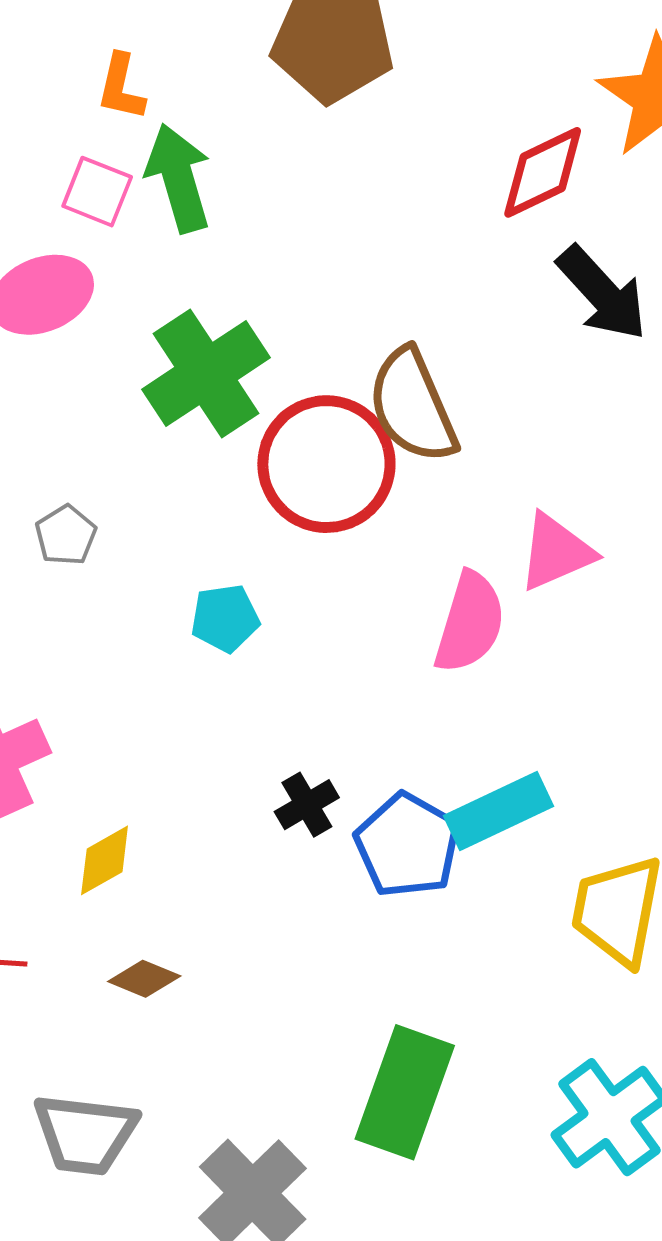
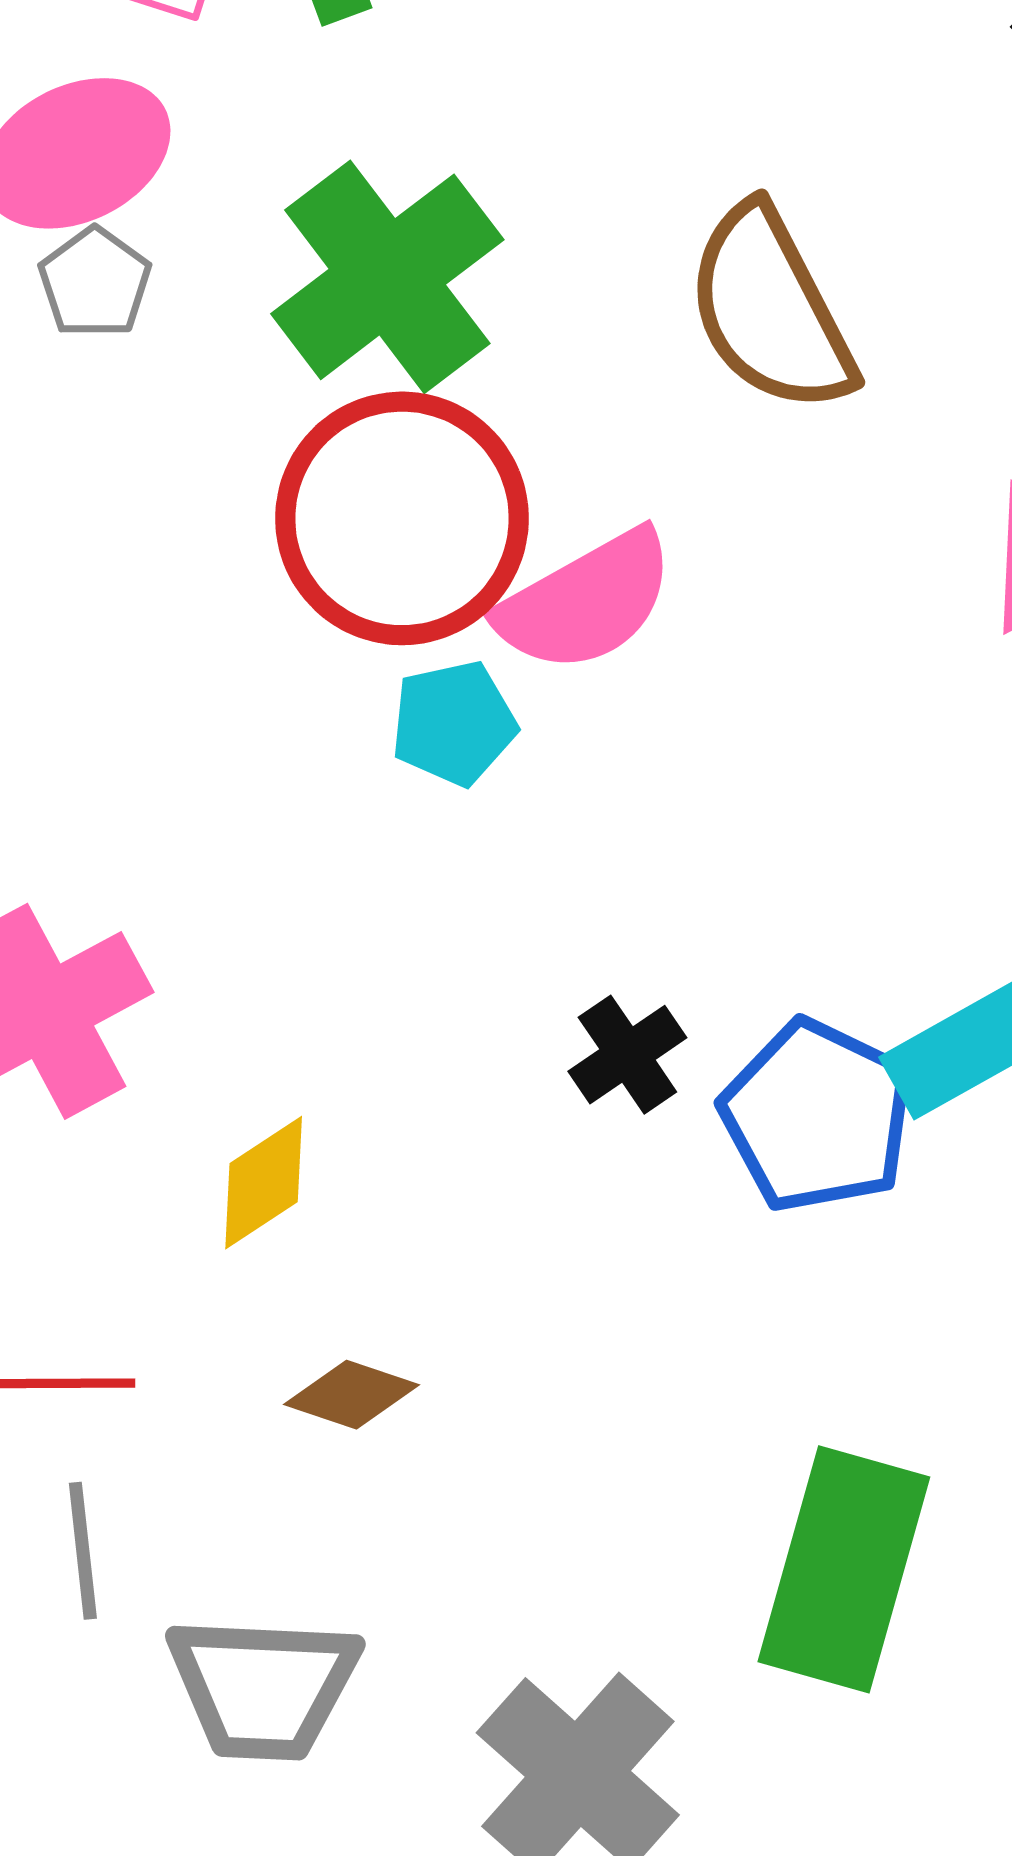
red circle: (326, 464) -> (402, 518), moved
gray pentagon: (66, 535) -> (95, 283), moved
pink semicircle: (470, 623) -> (586, 601), moved, turned 48

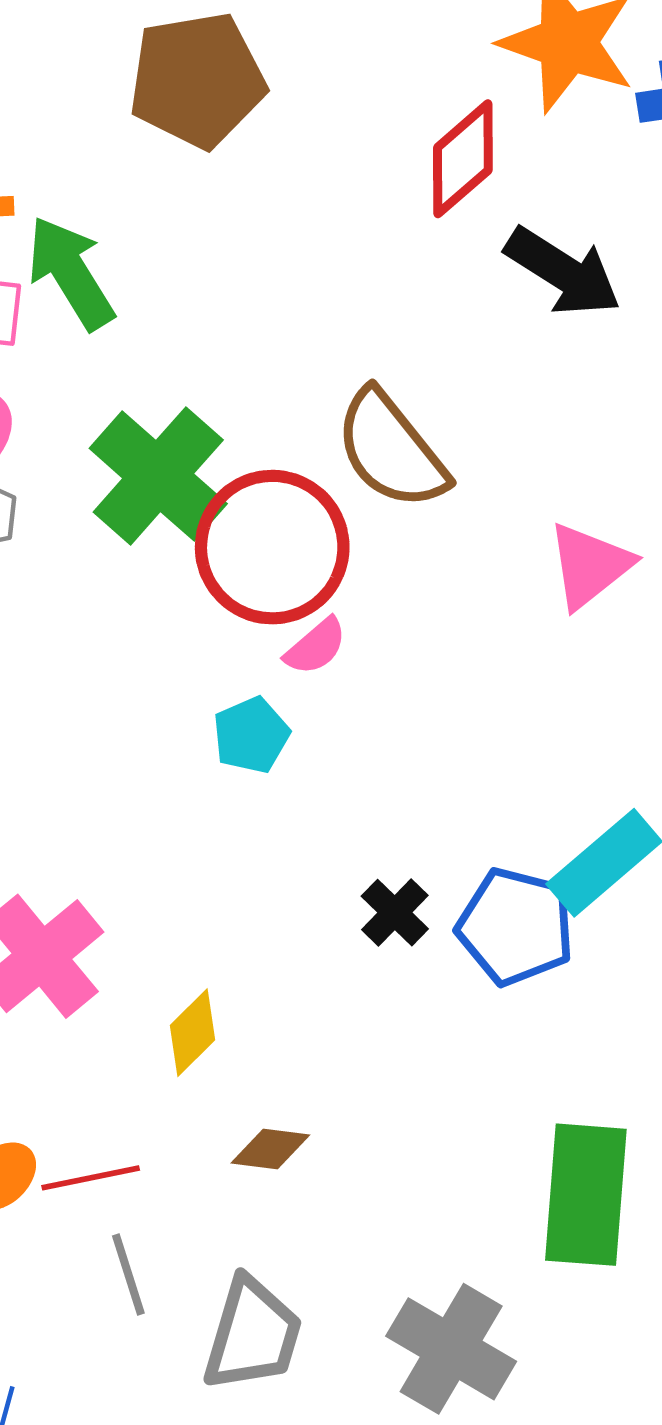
red circle: (402, 518) -> (272, 547), moved
pink semicircle: (586, 601) -> (316, 646), size x0.6
gray trapezoid: (263, 1687) -> (252, 1334), turned -65

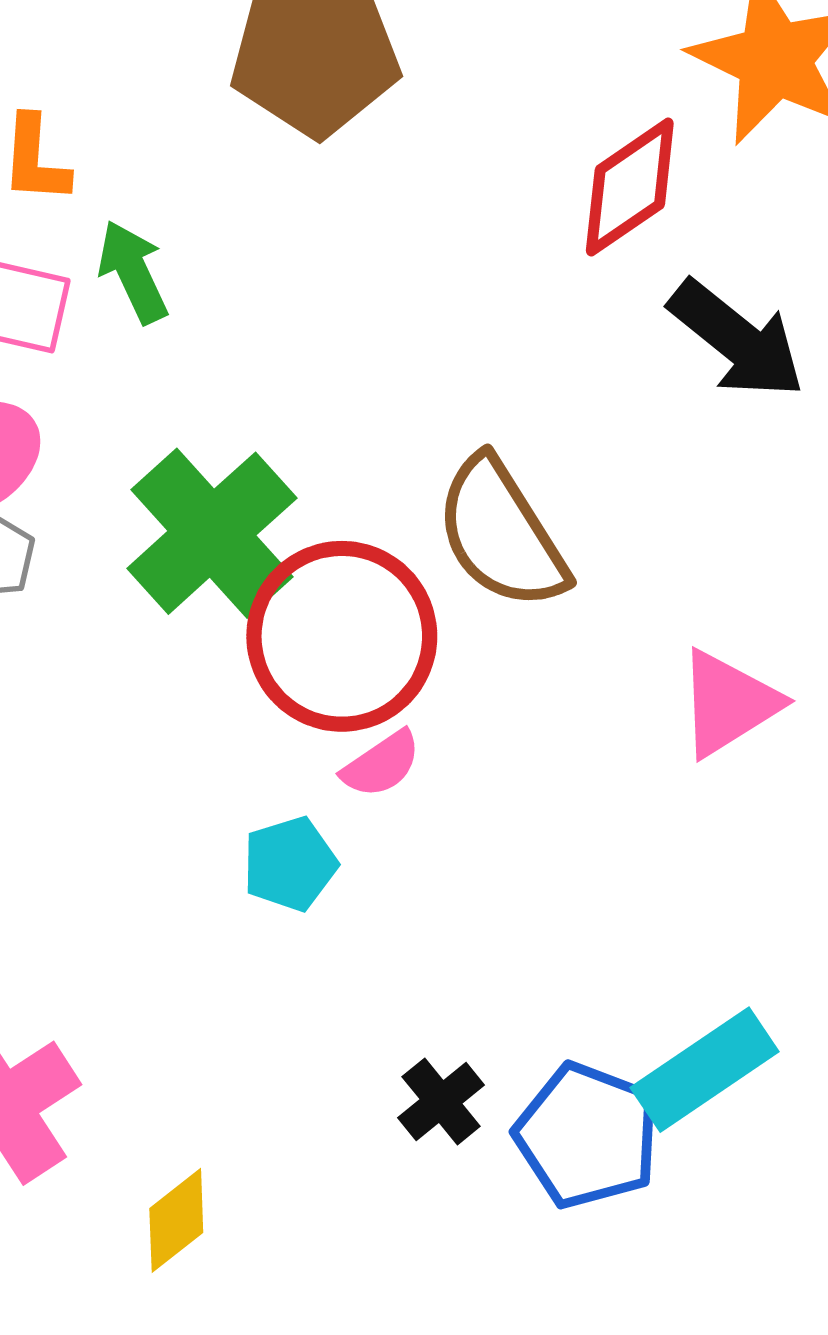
green arrow: (71, 273) -> (133, 272), size x0.7

